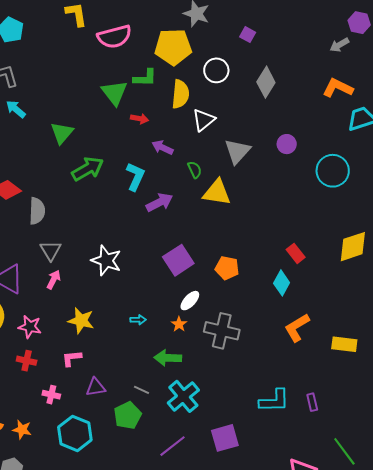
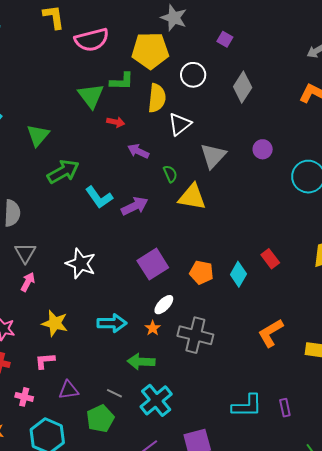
cyan L-shape: (135, 177) -> (99, 197), moved, turned 120
cyan diamond: (282, 283) -> (238, 274), moved
cyan arrow: (138, 320) -> (112, 323), size x1.8

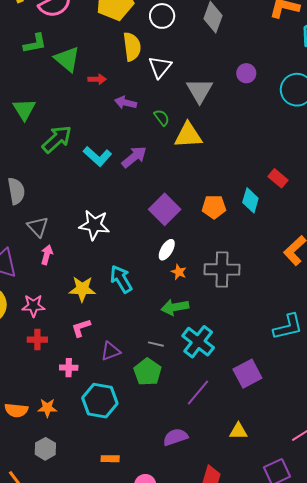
green L-shape: (122, 81) -> (35, 43), moved
white ellipse: (164, 305) -> (167, 250), moved
cyan arrow: (112, 323) -> (121, 279), moved, turned -108

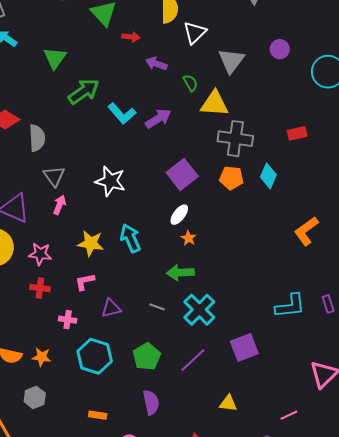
red rectangle: (278, 178) -> (297, 133), moved, turned -60
gray cross: (222, 269) -> (235, 139), moved
green pentagon: (148, 372) -> (147, 357), moved
purple semicircle: (175, 437) -> (151, 402), moved, turned 90

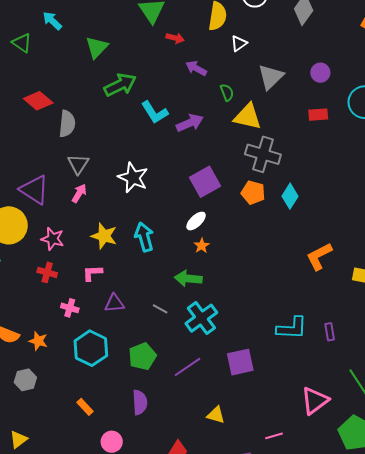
white triangle: (195, 33) -> (239, 43), size x0.7
red rectangle: (297, 133) -> (318, 115), moved
orange rectangle: (98, 415) -> (85, 407), turned 30

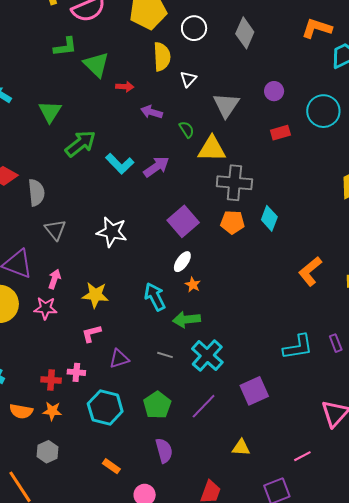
pink arrow: (79, 193) -> (54, 279), moved
cyan arrow: (144, 237) -> (155, 297), moved
red cross: (47, 272) -> (51, 380), moved

